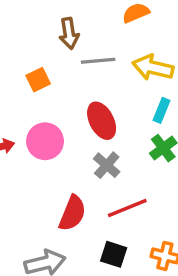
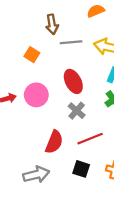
orange square: (38, 80) -> (32, 55), turned -32

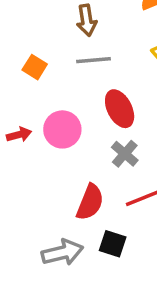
gray line: (71, 42) -> (94, 60), moved
orange square: (32, 55) -> (35, 67), moved
black square: (81, 169) -> (113, 244), moved

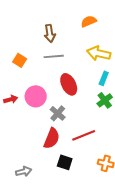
gray cross: (125, 154) -> (58, 113), moved
gray arrow: (62, 252) -> (24, 171), moved, size x0.7

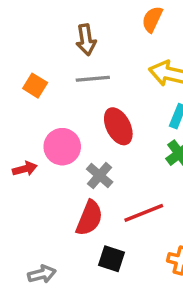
orange semicircle: (89, 21) -> (152, 19), turned -42
red arrow: (11, 99) -> (25, 169), moved

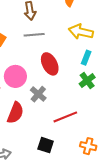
red semicircle: (89, 218) -> (15, 113), moved

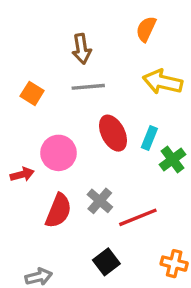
cyan rectangle: (86, 58) -> (149, 138), moved
gray cross: (38, 94) -> (100, 201), moved
black square: (46, 145) -> (106, 262), turned 35

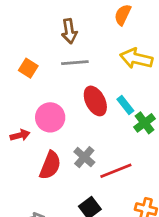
cyan rectangle: (149, 138) -> (125, 105), turned -60

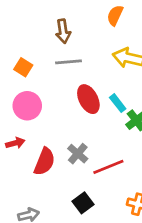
pink circle: (50, 117) -> (27, 106), moved
red arrow: (20, 135) -> (15, 143), moved

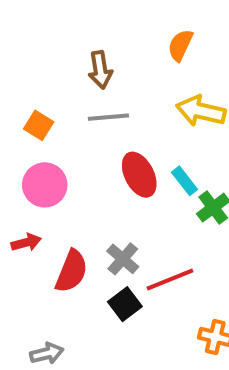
black square: (83, 203) -> (125, 304), moved

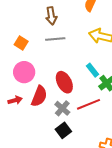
red ellipse: (139, 175) -> (64, 82), moved
red semicircle: (71, 271) -> (39, 96), moved
red line: (170, 279) -> (88, 104), moved

